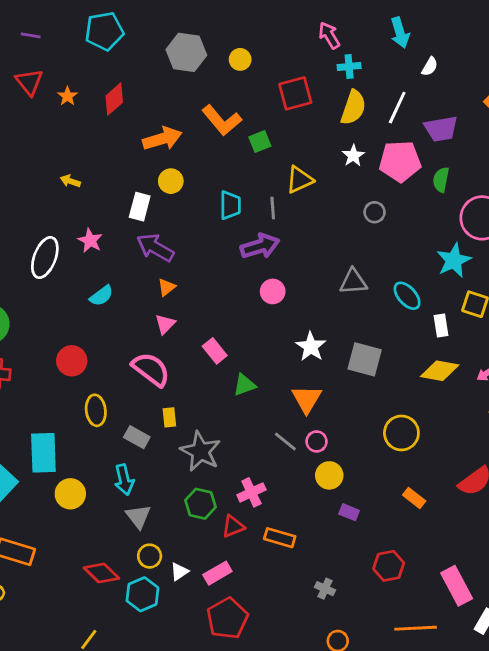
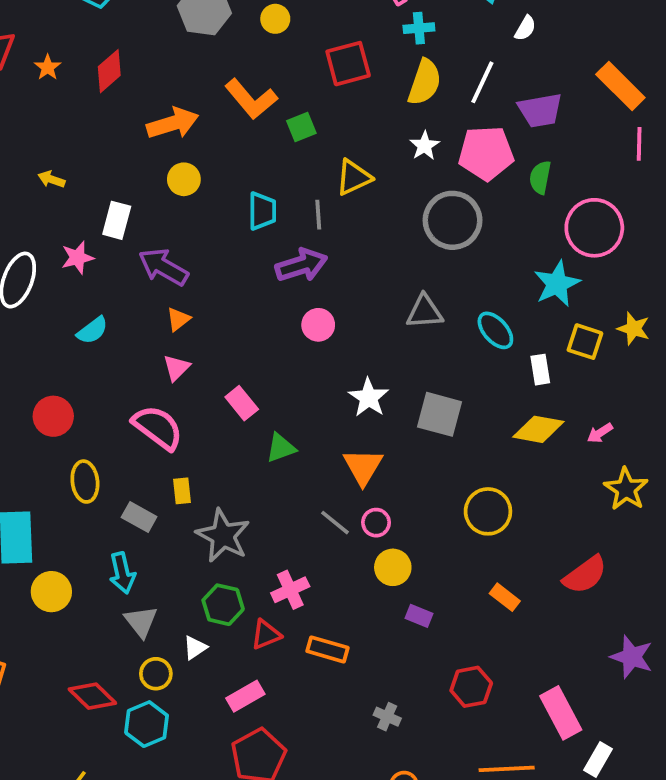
white rectangle: (140, 207) -> (117, 220), moved
gray circle: (375, 212) -> (453, 220), size x2.0
pink star: (90, 241) -> (77, 258), turned 30
white triangle: (179, 572) -> (195, 648), moved

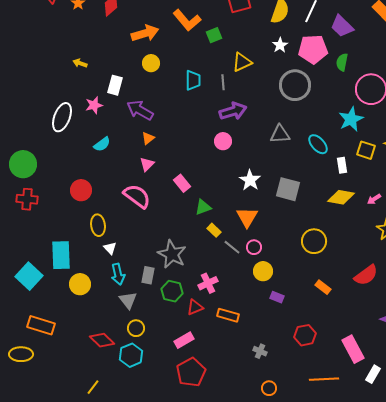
purple trapezoid: (540, 110) -> (342, 26), turned 55
purple arrow: (301, 265) -> (233, 111), moved
yellow rectangle: (182, 491) -> (214, 230), moved, turned -40
gray rectangle: (139, 517) -> (148, 275), moved, turned 72
white triangle: (195, 648) -> (110, 248), moved, turned -40

